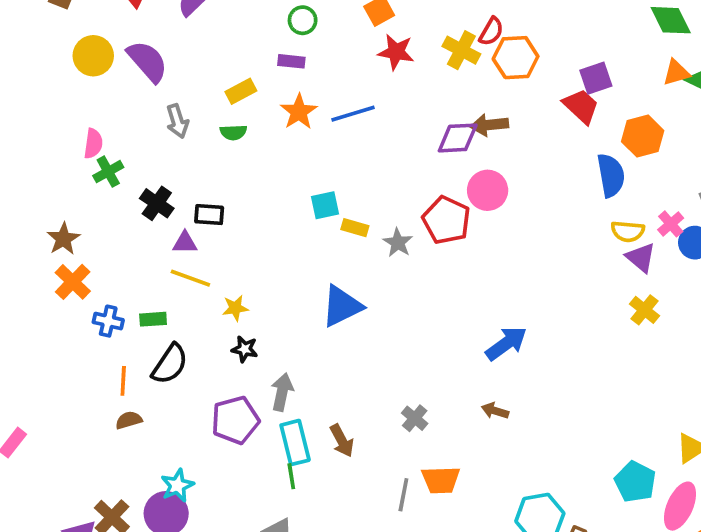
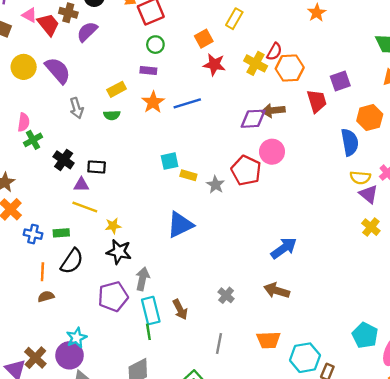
red trapezoid: (581, 106) -> (317, 101), moved, turned 30
black star: (245, 349) -> (119, 252), size x1.5
brown arrow: (495, 411) -> (277, 291), size x1.5
orange trapezoid: (441, 480) -> (268, 340), moved

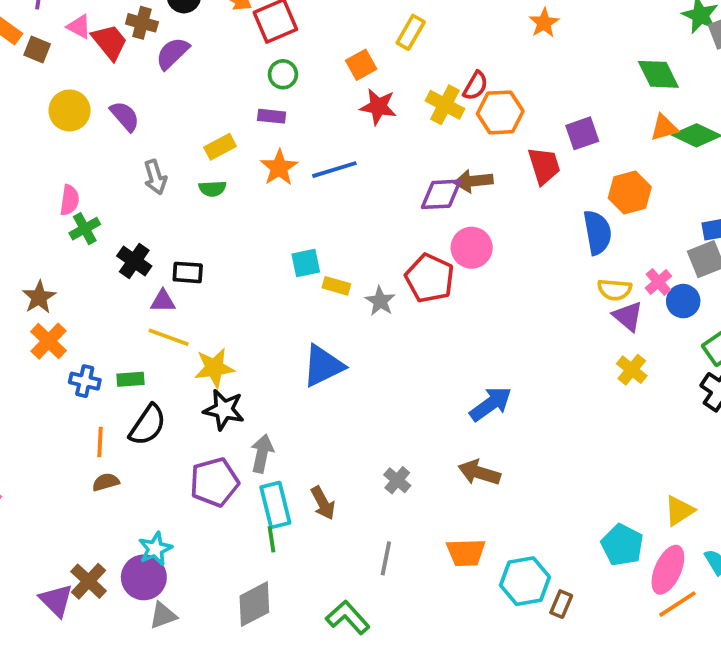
purple semicircle: (58, 70) -> (125, 116), size x0.7
yellow star: (113, 226) -> (214, 368), size x1.5

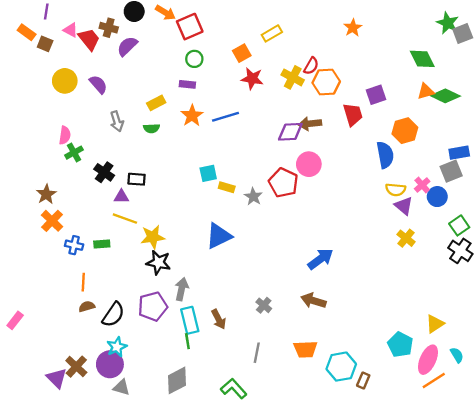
yellow rectangle: (411, 32) -> (272, 33), turned 30
black semicircle: (148, 425) -> (113, 315), moved
gray triangle: (163, 616) -> (121, 387), turned 36

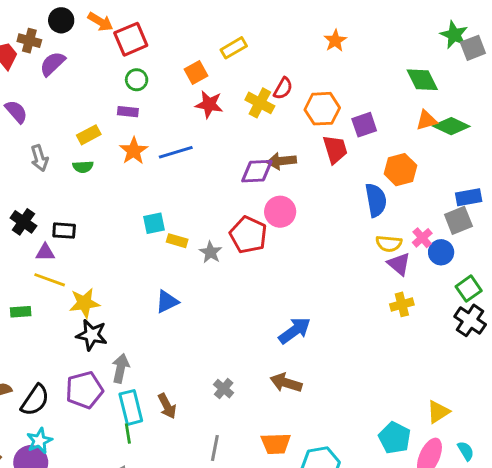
orange hexagon: (326, 82) -> (322, 109), moved
blue triangle: (219, 236) -> (167, 302), size x0.7
yellow cross: (406, 238) -> (402, 304), turned 36

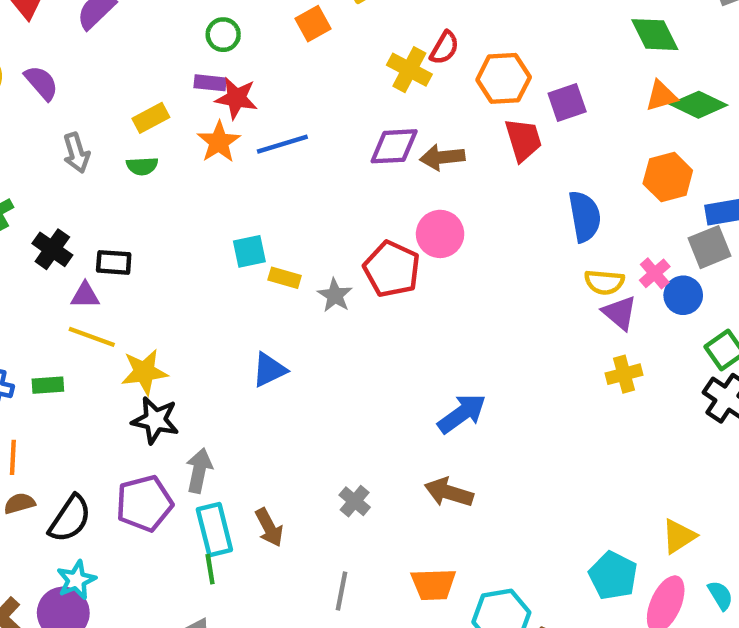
red star: (209, 104) -> (236, 98), moved
orange hexagon: (400, 170) -> (668, 177), moved
purple diamond: (257, 171) -> (394, 146), moved

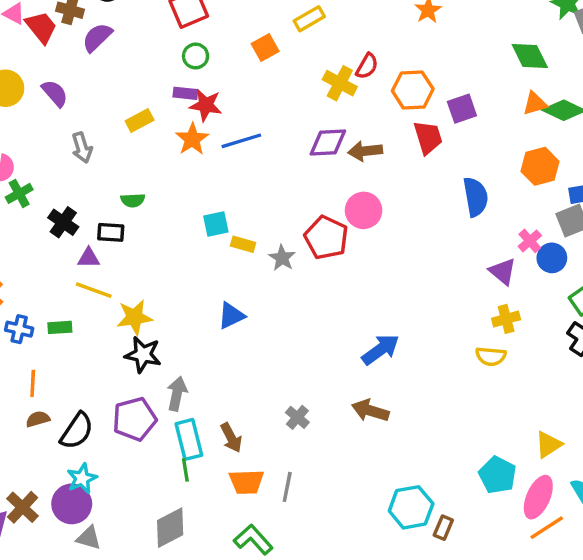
green semicircle: (142, 166) -> (133, 200), moved
yellow semicircle: (604, 282) -> (491, 356), moved
orange trapezoid: (433, 584) -> (246, 482), moved

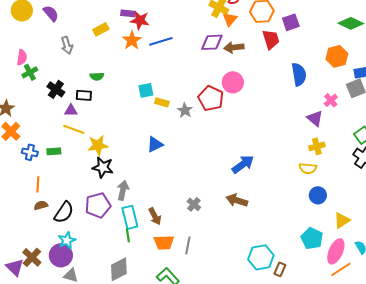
orange triangle: (535, 104) -> (230, 19), moved, turned -35
blue circle: (552, 258) -> (318, 195), moved

